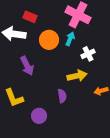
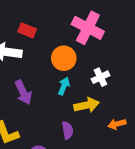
cyan arrow: (70, 39) -> (64, 86), moved
orange circle: (49, 40) -> (64, 58), moved

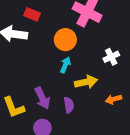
white cross: (100, 77) -> (111, 57), moved
purple arrow: (23, 92) -> (42, 98), moved

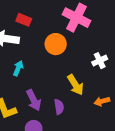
cyan arrow: (65, 65) -> (18, 68), moved
yellow arrow: (86, 82) -> (75, 85), turned 70

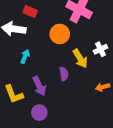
yellow arrow: (75, 85) -> (80, 58), moved
purple semicircle: (59, 107) -> (64, 74), moved

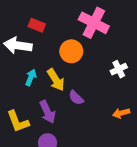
yellow arrow: (80, 58) -> (56, 80), moved
purple semicircle: (64, 74) -> (76, 98), turned 144

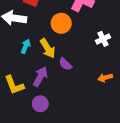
purple arrow: (48, 112) -> (40, 77), turned -126

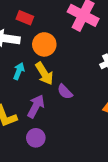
orange circle: (61, 23) -> (44, 44), moved

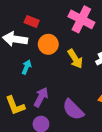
yellow arrow: (44, 74) -> (75, 59), moved
purple semicircle: (65, 92) -> (73, 110), moved, size x1.6

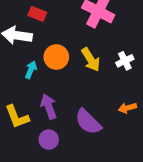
orange circle: (48, 44) -> (56, 57), moved
purple arrow: (41, 97) -> (49, 107), turned -48

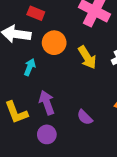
orange circle: (56, 57) -> (54, 43), moved
purple semicircle: (88, 122) -> (85, 117), size x0.6

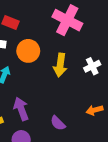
yellow arrow: (87, 57) -> (60, 65), turned 40

